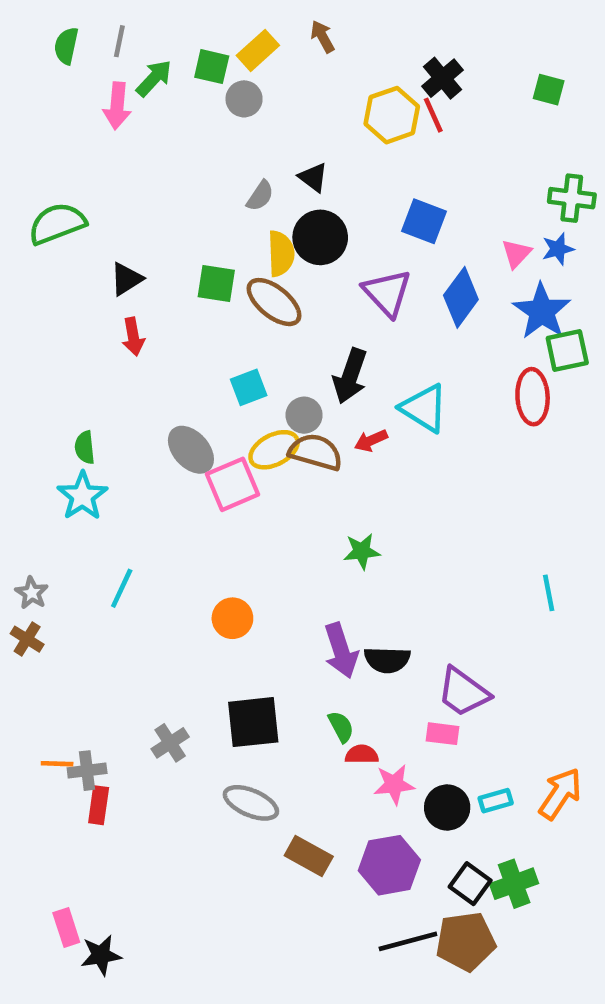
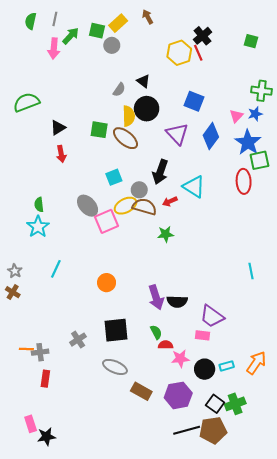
green star: (362, 551) -> (166, 234), moved
red rectangle: (99, 805) -> (45, 379), moved

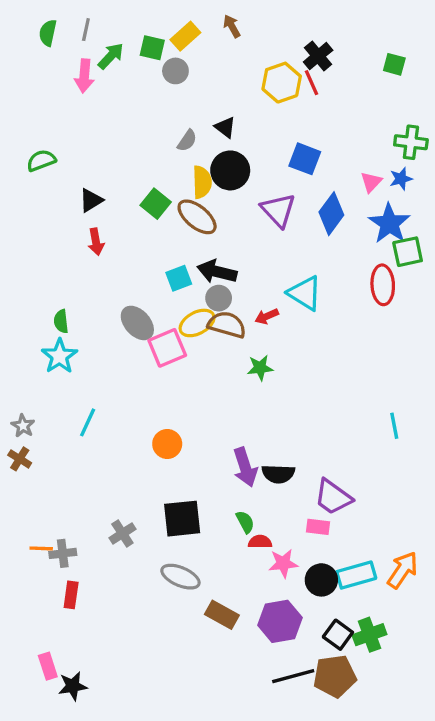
green semicircle: (26, 102) -> (41, 160), size x0.7
green square: (99, 130) -> (156, 204), turned 30
black arrow: (160, 172) -> (217, 272), moved, turned 85
cyan rectangle: (227, 366) -> (356, 575), size x1.6

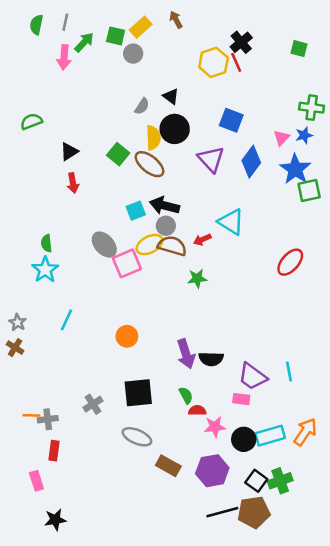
red ellipse: (383, 285) -> (290, 262), moved, turned 44
cyan line: (394, 426) -> (289, 371), moved
pink rectangle: (48, 666) -> (36, 481), moved

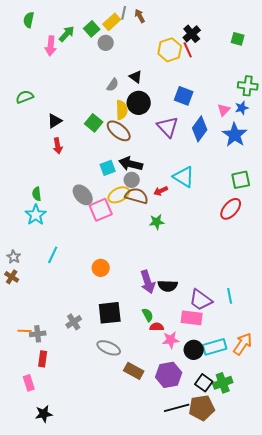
gray line: (65, 22) -> (124, 13), moved
green square: (116, 36) -> (92, 29), turned 35
green square: (309, 191) -> (241, 180), moved
pink rectangle: (241, 399) -> (192, 318), size x1.5

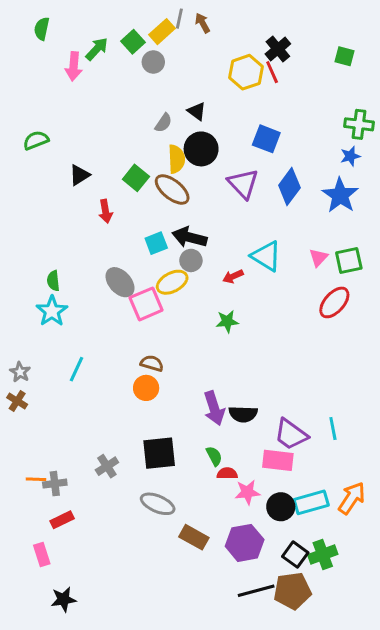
pink triangle: (224, 110) -> (318, 258), moved
red arrow: (58, 146) -> (105, 211), moved
brown semicircle: (137, 196) -> (152, 363), moved, size x0.7
red rectangle: (43, 359) -> (62, 520), turned 56

